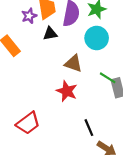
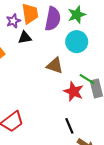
black triangle: (50, 34) -> (25, 37), moved
red star: (67, 91) -> (74, 92), moved

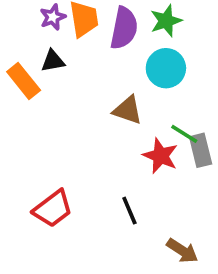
purple star: (13, 21) -> (53, 17), moved
black triangle: (25, 37) -> (53, 61), moved
black line: (69, 126) -> (129, 211), moved

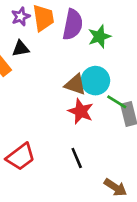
green star: (166, 21) -> (99, 37), moved
cyan circle: (166, 68) -> (95, 81), moved
red star: (160, 156) -> (81, 111), moved

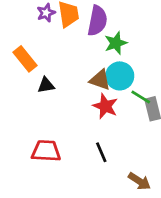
green star: (99, 37) -> (116, 43), moved
black triangle: (21, 49) -> (46, 85), moved
red trapezoid: (21, 157) -> (46, 151), turned -140

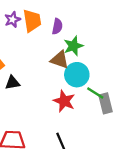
purple semicircle: (97, 21) -> (57, 26), size x0.6
brown triangle: (100, 80) -> (60, 60), moved

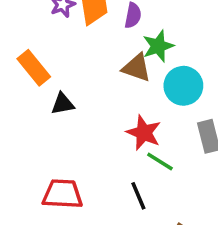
cyan circle: (77, 75) -> (183, 86), moved
green line: (95, 93) -> (160, 162), moved

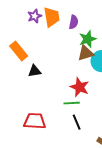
brown triangle: (137, 68) -> (86, 53), moved, turned -36
green line: (160, 162) -> (72, 103), moved, turned -35

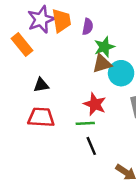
purple star: (35, 16) -> (41, 19), size x1.6
orange rectangle: (19, 51) -> (22, 45), moved
red trapezoid: (35, 121) -> (41, 117), moved

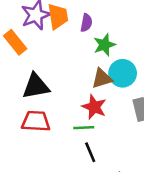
brown triangle: (102, 64) -> (102, 78), moved
black triangle: (41, 85) -> (36, 86), size x1.6

